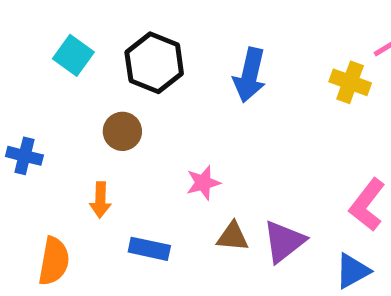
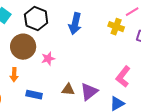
brown circle: (122, 131) -> (23, 47), size x1.6
pink star: (203, 183) -> (48, 59), moved

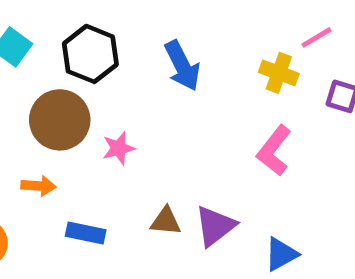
blue arrow: (75, 24) -> (182, 66), turned -40
orange arrow: (14, 75) -> (39, 186), turned -88
pink L-shape: (123, 77) -> (274, 151), moved

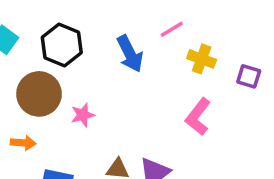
pink line: (316, 37) -> (172, 29), moved

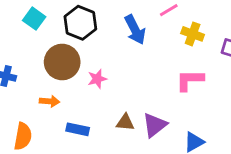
pink L-shape: (198, 117) -> (190, 80), turned 52

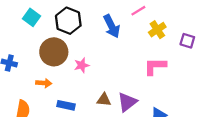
yellow cross: (193, 34) -> (157, 30), turned 36

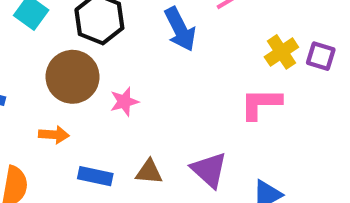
yellow cross: (157, 30) -> (281, 52), moved
brown triangle: (104, 100) -> (149, 172), moved
purple triangle: (127, 102) -> (209, 170), turned -40

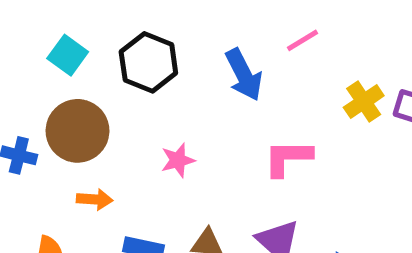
brown circle: (73, 77) -> (78, 131), moved
pink L-shape: (261, 104) -> (288, 158), moved

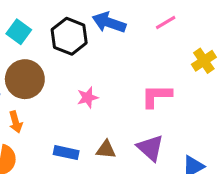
blue arrow: (244, 75) -> (109, 23), moved, turned 136
orange arrow: (95, 199) -> (16, 122), moved, turned 70

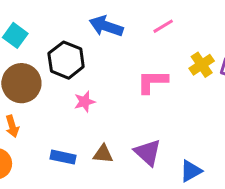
black hexagon: (69, 36) -> (66, 60), moved
pink L-shape: (156, 96) -> (152, 82), moved

